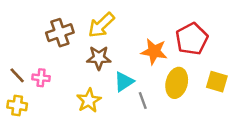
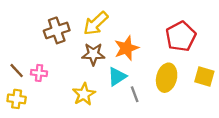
orange star: (154, 51) -> (126, 48), moved, turned -30

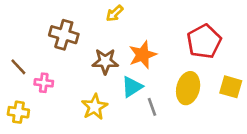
yellow arrow: (96, 23) -> (115, 13), moved, size x0.6
brown cross: (57, 30) -> (64, 35), turned 35
brown line: (17, 71) -> (18, 67), moved

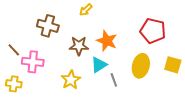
red pentagon: (204, 41) -> (153, 31), turned -30
orange star: (143, 55) -> (107, 41), turned -30
pink cross: (44, 83) -> (33, 62), size x1.5

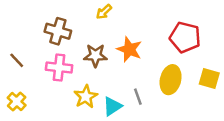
pink cross: (33, 62) -> (59, 68), moved
cyan triangle: (99, 65) -> (112, 106), moved
yellow cross: (14, 84) -> (17, 101), turned 35

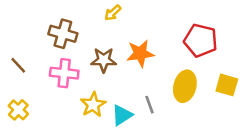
orange star: (129, 49) -> (140, 53), turned -30

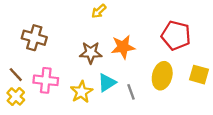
brown cross: (63, 34) -> (34, 38), moved
brown line: (18, 65) -> (16, 75), moved
pink cross: (64, 73) -> (46, 80), moved
cyan triangle: (122, 115) -> (107, 83), moved

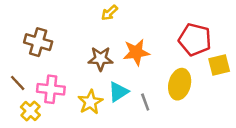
yellow square: (199, 75) -> (219, 65), moved, turned -30
yellow cross: (16, 96) -> (30, 111), moved

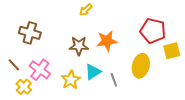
pink cross: (51, 89) -> (40, 70), turned 30

